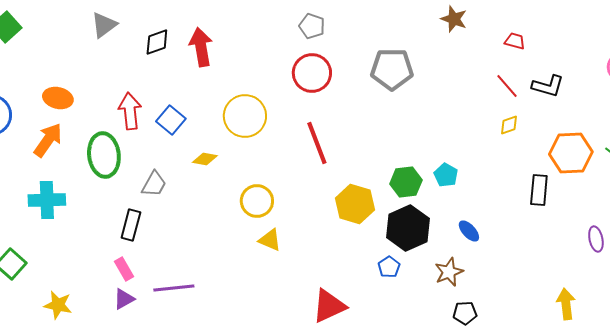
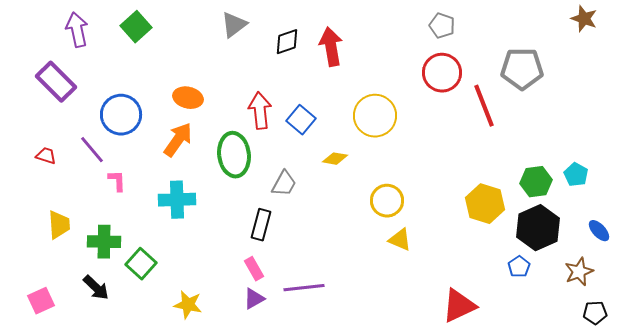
red line: (317, 143) -> (484, 106), moved

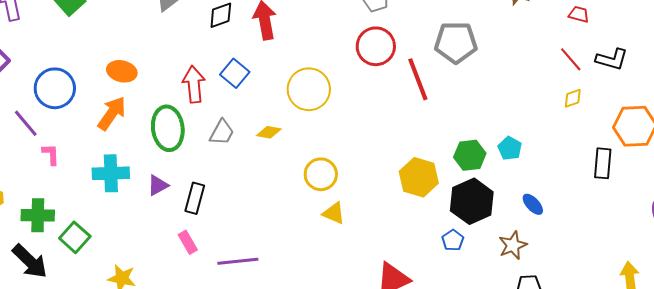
blue square: (301, 120) -> (235, 73), moved
gray trapezoid: (284, 184) -> (222, 132), moved
black arrow: (96, 288) -> (30, 261), size x1.4
purple triangle: (254, 299) -> (158, 185), moved

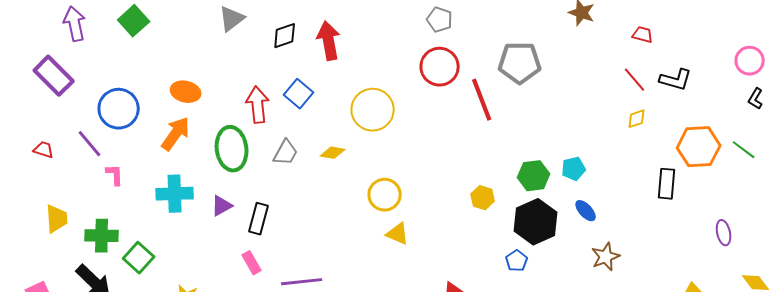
cyan pentagon: (510, 148) -> (574, 169), turned 30
yellow hexagon: (419, 177) -> (483, 198), size x0.6
blue ellipse: (533, 204) -> (586, 211), moved
brown star: (513, 245) -> (606, 257), moved

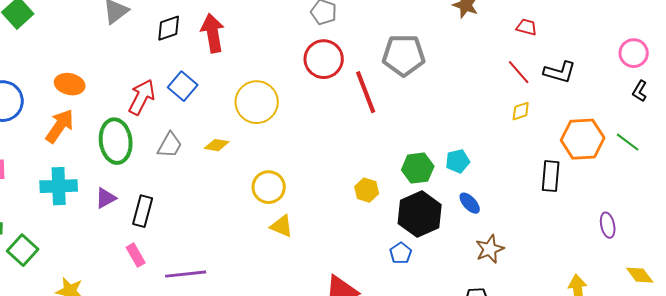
red arrow: (258, 105) -> (142, 97), turned 33

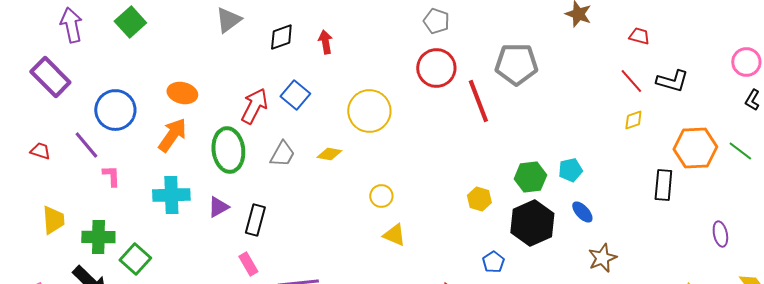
red arrow: (213, 33) -> (325, 42), size x0.6
yellow circle: (269, 187) -> (381, 196), size x0.7
blue pentagon: (401, 253) -> (493, 262), moved

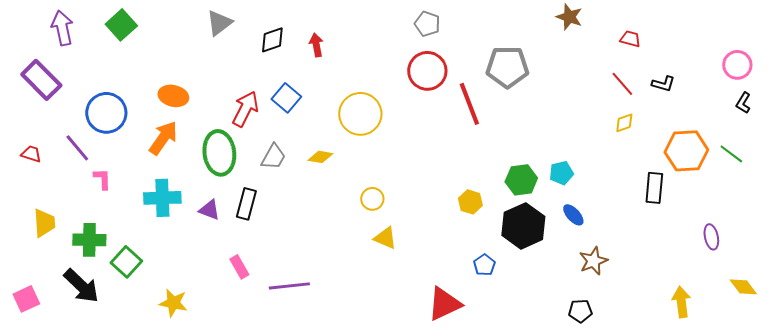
black L-shape: (672, 81) -> (663, 84), size x0.7
purple triangle: (218, 207) -> (209, 210), turned 50
black rectangle: (255, 220) -> (246, 204), moved

